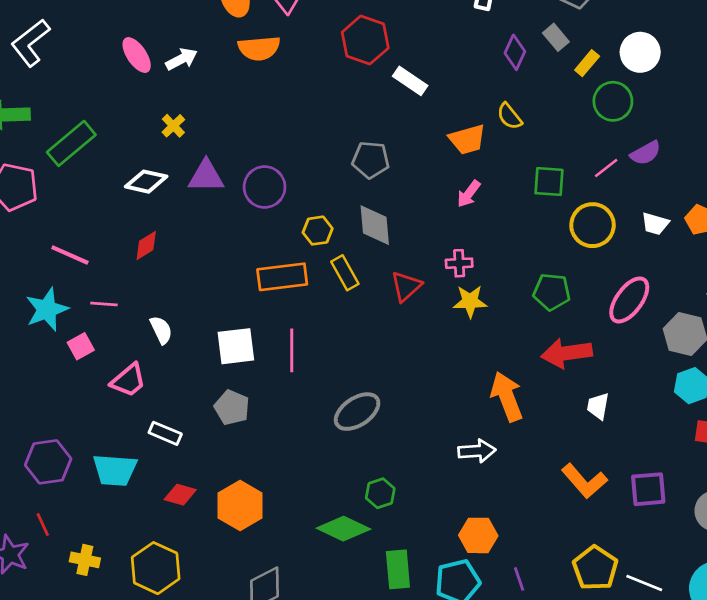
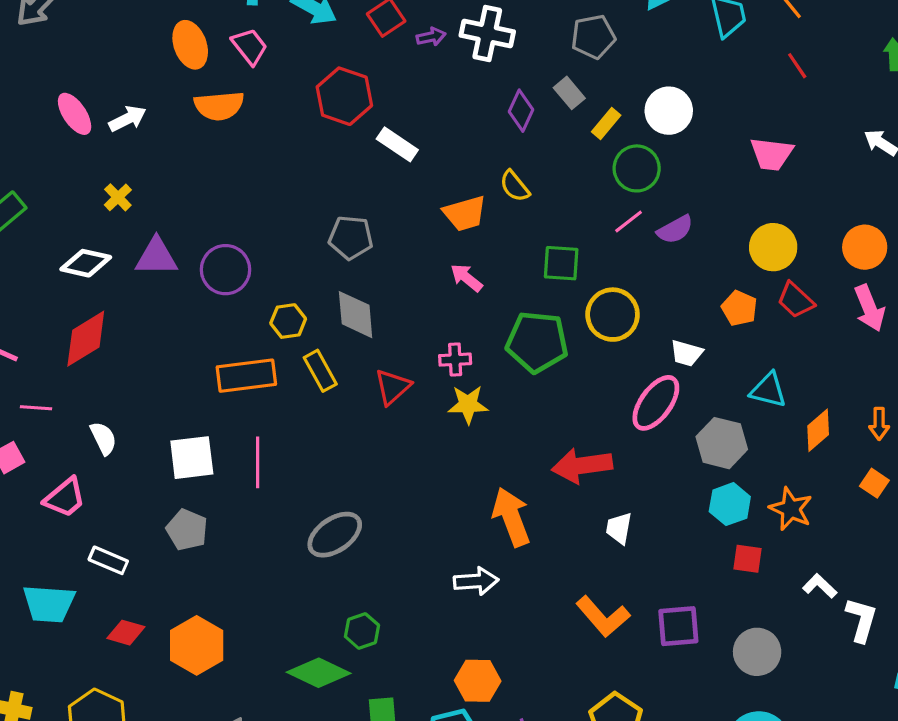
pink line: (606, 168) -> (629, 221), moved
pink arrow: (469, 194) -> (466, 278), turned 92
white trapezoid: (655, 224) -> (686, 353), moved
red diamond: (146, 246) -> (86, 339), size x1.6
green pentagon: (552, 292) -> (537, 342), moved, size x1.4

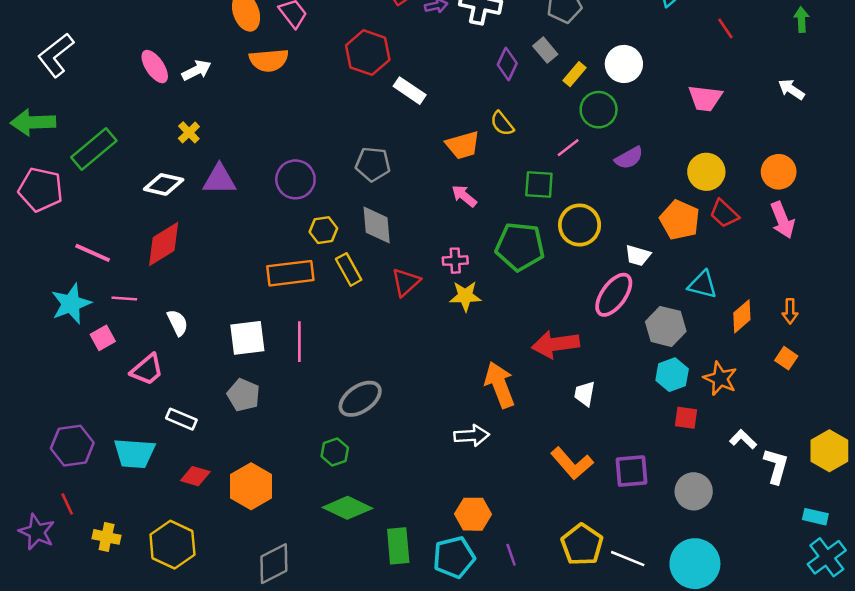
pink line: (629, 221) -> (568, 148), moved
purple circle: (225, 270) -> (295, 179), moved
orange pentagon: (739, 308) -> (680, 220), size x1.4
green hexagon: (362, 631) -> (335, 452), moved

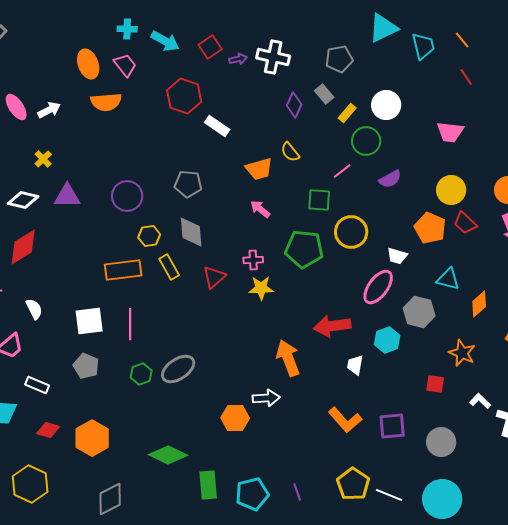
cyan hexagon: (672, 375) -> (387, 340), moved
green hexagon: (335, 452) -> (141, 374), moved
orange hexagon: (473, 514) -> (235, 418), moved

